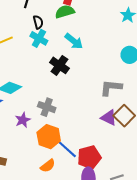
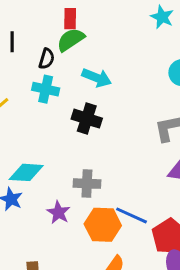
black semicircle: (38, 22) -> (47, 59), moved, turned 48
blue line: (67, 149) -> (131, 215), moved

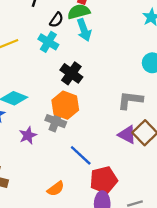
cyan arrow: (97, 78) -> (84, 30), moved, turned 30
orange hexagon: (103, 225) -> (65, 105), moved

